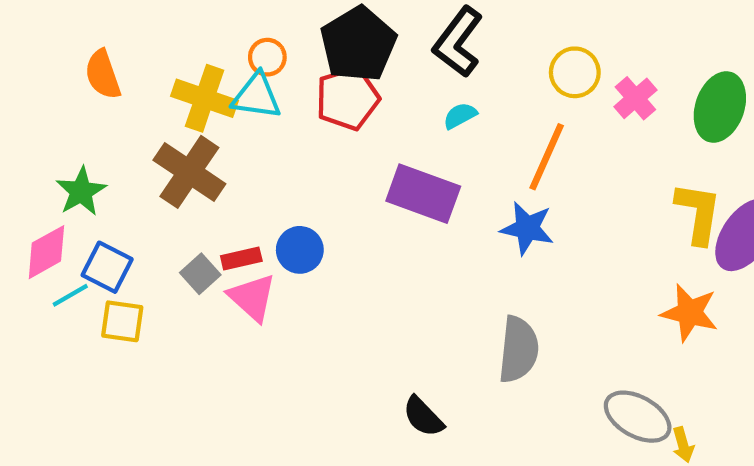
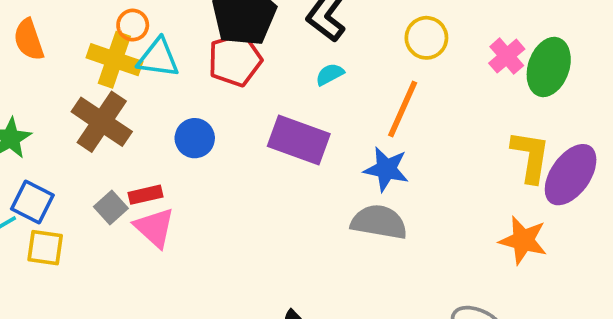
orange circle: (267, 57) -> (133, 25), moved
pink cross: (635, 98) -> (507, 56), moved
blue circle: (300, 250) -> (195, 138), moved
gray semicircle: (519, 349) -> (379, 222), moved, turned -86

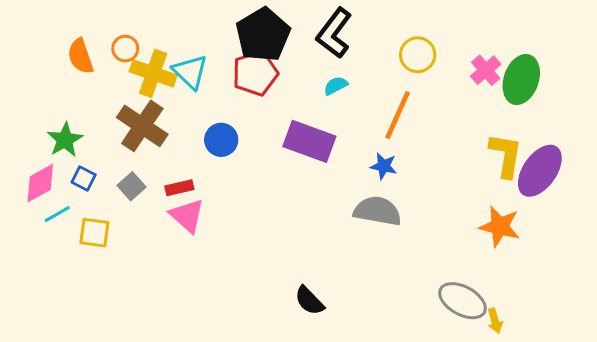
orange circle: (133, 25) -> (125, 49), moved
cyan triangle: (158, 58) -> (190, 72), turned 36
blue star: (386, 169) -> (384, 166), size x0.7
blue square: (32, 202) -> (84, 178), moved, size x0.7
gray square: (111, 207) -> (131, 186), moved

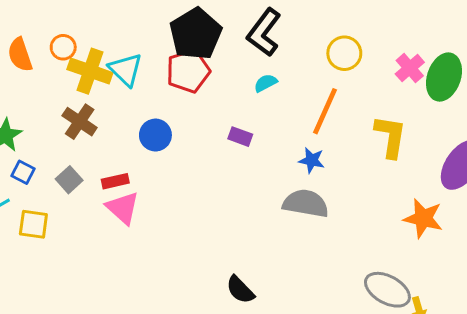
brown cross: (142, 126) -> (80, 122), size x0.7
purple rectangle: (309, 141) -> (240, 137), size x0.5
yellow L-shape: (506, 155) -> (390, 137), moved

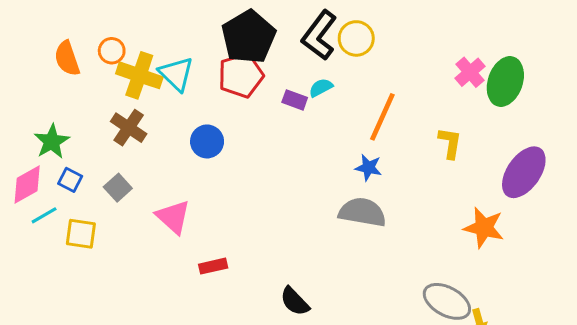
yellow circle: (344, 53) -> (356, 38), moved
purple rectangle: (240, 137) -> (295, 100), moved
yellow L-shape: (390, 137) -> (450, 143), size x0.7
red rectangle: (115, 181) -> (213, 266), moved

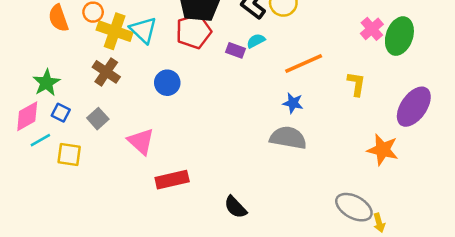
orange line: (382, 117) -> (304, 64), turned 42
red rectangle: (213, 266) -> (172, 180), size x1.5

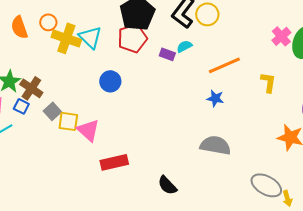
brown cross: (106, 72) -> (31, 88), moved
gray semicircle: (288, 138) -> (215, 145), moved
yellow square: (69, 154) -> (68, 121), moved

